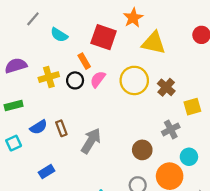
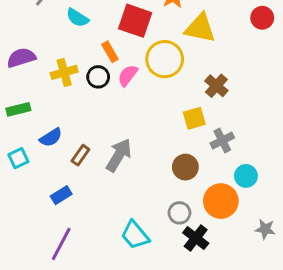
yellow circle: (134, 80) -> (165, 59), moved
yellow square: (192, 107) -> (194, 118), moved
brown rectangle: (61, 128) -> (80, 155), moved, turned 56

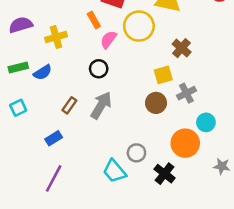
black circle: (98, 77) -> (99, 69), moved
blue semicircle: (51, 137) -> (43, 72), moved
brown circle: (185, 167) -> (156, 103), moved
gray circle: (179, 213) -> (136, 153), moved

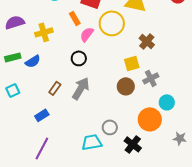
cyan trapezoid: (115, 171) -> (92, 142), turned 120

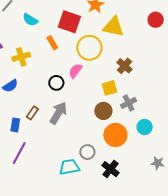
pink semicircle: (87, 34) -> (75, 71), moved
blue rectangle: (42, 115) -> (15, 125), moved, turned -48
orange circle: (150, 119) -> (115, 135), moved
purple line: (42, 148) -> (19, 153), moved

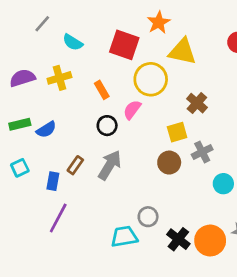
orange rectangle: (52, 43) -> (102, 90), moved
yellow cross: (21, 57) -> (59, 78), moved
orange circle: (115, 135) -> (210, 241), moved

